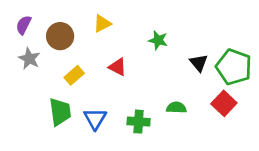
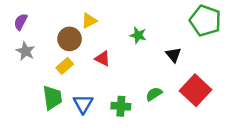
brown circle: (60, 36) -> (70, 39), moved
green pentagon: (234, 67) -> (205, 21), moved
red square: (224, 103) -> (195, 90), size x1.4
green semicircle: (176, 108) -> (154, 94), turned -35

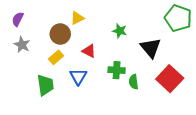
black triangle: (173, 55) -> (151, 48), size x1.5
green semicircle: (154, 94) -> (134, 82), turned -64
blue triangle: (83, 104) -> (78, 76), moved
green cross: (121, 106) -> (117, 70), moved

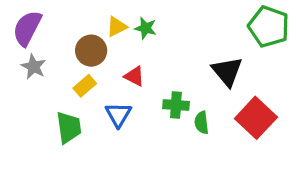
purple semicircle: (18, 19) -> (27, 28), size x1.6
green star: (120, 31) -> (146, 28), moved

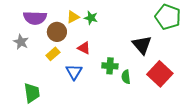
purple semicircle: (27, 28) -> (35, 18), moved, turned -115
green trapezoid: (69, 127) -> (32, 93), moved

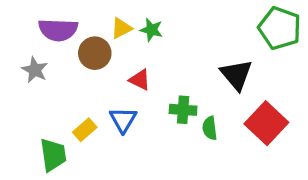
yellow rectangle: (53, 54) -> (85, 130), moved

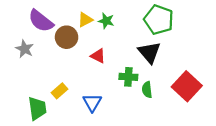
green pentagon: (280, 28) -> (159, 20), moved
purple semicircle: (58, 30) -> (41, 21), turned 36
black triangle: (236, 75) -> (149, 52), moved
blue triangle: (123, 120) -> (92, 103), moved

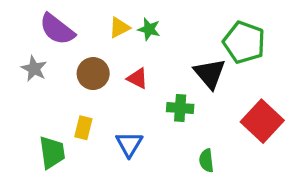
green pentagon: (159, 20) -> (244, 42), moved
brown circle: (67, 37) -> (93, 74), moved
green semicircle: (147, 90) -> (206, 161), moved
yellow rectangle: (60, 91) -> (83, 128), turned -35

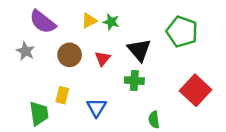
black triangle: (210, 74) -> (139, 50), moved
red triangle: (137, 78) -> (103, 59), turned 42

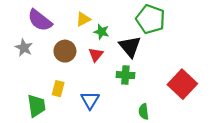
green star: (111, 22) -> (101, 32), moved
green pentagon: (182, 32) -> (150, 19), moved

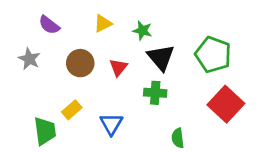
green pentagon: (150, 19) -> (213, 55), moved
purple semicircle: (40, 20) -> (49, 25), size x0.7
green star: (101, 32) -> (142, 31), moved
yellow rectangle: (58, 89) -> (72, 110), turned 35

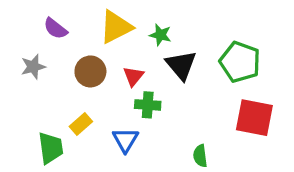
yellow triangle: (103, 24) -> (116, 27), size x1.6
gray star: (29, 59) -> (33, 67), turned 30
green cross: (155, 93) -> (148, 105), moved
red square: (226, 104) -> (254, 118), turned -32

